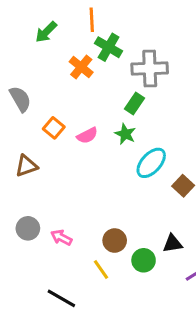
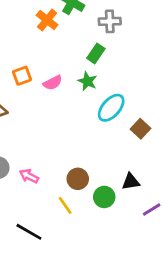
gray cross: (150, 69) -> (110, 21), size x0.7
orange square: (54, 128) -> (22, 76), turned 30

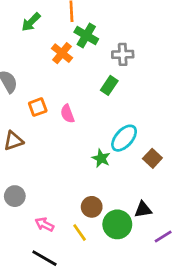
green star: (87, 81) -> (101, 158), moved
pink semicircle: (53, 83) -> (67, 114), turned 96
pink arrow: (29, 176) -> (44, 224), moved
green circle: (104, 197) -> (117, 224), size x1.4

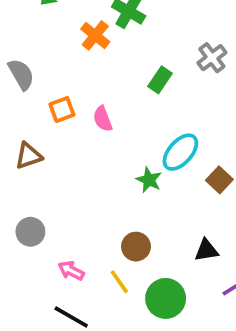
gray cross: (123, 54) -> (212, 58), moved, turned -35
green circle: (117, 224) -> (166, 298), moved

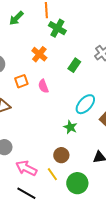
orange cross: (95, 35) -> (39, 54), moved
green star: (149, 180) -> (70, 127), moved
pink arrow: (71, 271) -> (26, 168), size x1.5

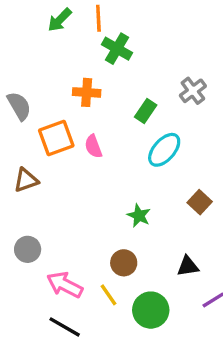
green arrow: (16, 18) -> (60, 20), moved
orange cross: (39, 54) -> (87, 92), turned -35
orange square: (21, 81) -> (56, 138), size x1.5
cyan ellipse: (85, 104) -> (164, 150), moved

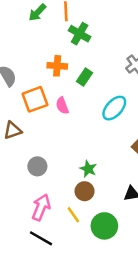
green rectangle: (146, 111) -> (85, 77), moved
green star: (139, 216) -> (88, 169), moved
gray circle: (28, 249) -> (37, 166), moved
pink arrow: (65, 285) -> (41, 207), turned 85

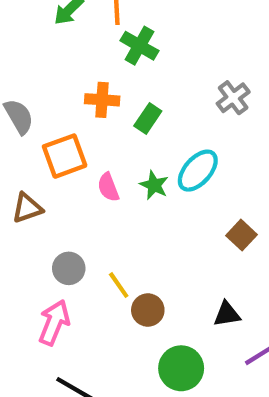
pink semicircle: (62, 106) -> (108, 187), moved
green star: (88, 169) -> (154, 185), moved
pink arrow: (41, 207) -> (54, 322), moved
yellow line: (73, 215) -> (119, 285), moved

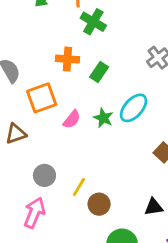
pink semicircle: (108, 187) -> (72, 119), turned -120
yellow line: (119, 285) -> (79, 187), turned 66

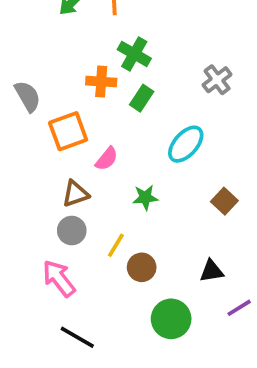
green cross: (93, 22) -> (134, 54), moved
green star: (103, 118) -> (145, 197), moved, turned -30
brown triangle: (16, 134) -> (75, 194), moved
pink arrow: (34, 213) -> (59, 278), turned -60

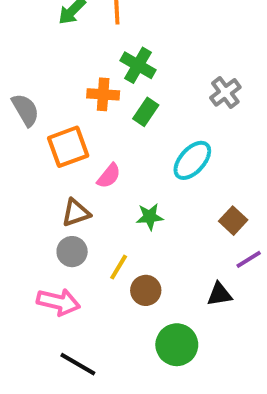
pink arrow: (59, 278) -> (58, 302), turned 141
purple line: (239, 308) -> (249, 259), moved

